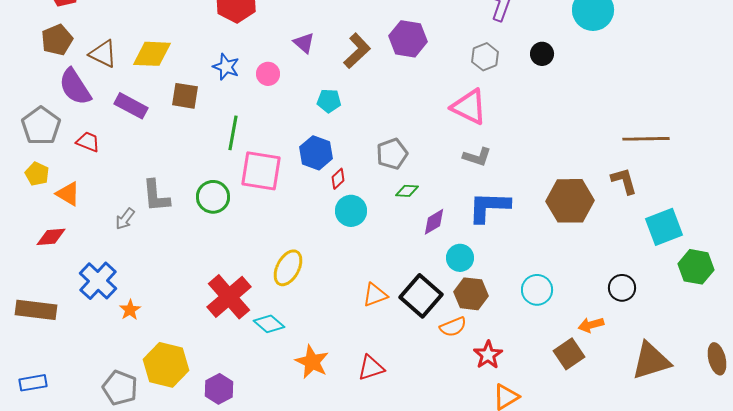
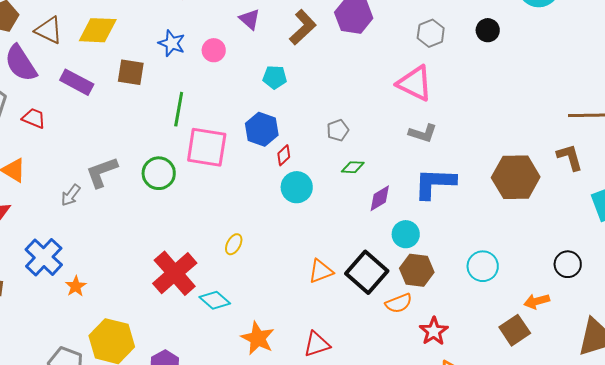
gray pentagon: (392, 154) -> (338, 130), size x0.7
gray L-shape: (156, 196) -> (102, 172), turned 75
yellow ellipse: (288, 268) -> (234, 244), size x0.6

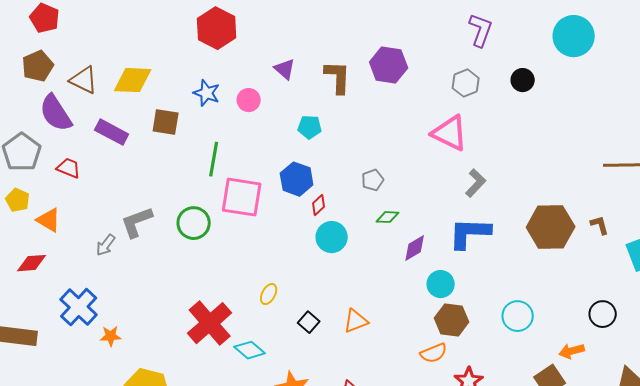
brown L-shape: (303, 27) -> (338, 77), turned -45
gray L-shape: (423, 133) -> (476, 183), moved, turned -64
brown L-shape: (570, 157) -> (600, 225), moved, size x0.7
black square: (367, 272) -> (309, 322), moved, size x0.5
orange star: (76, 286) -> (111, 336), turned 30

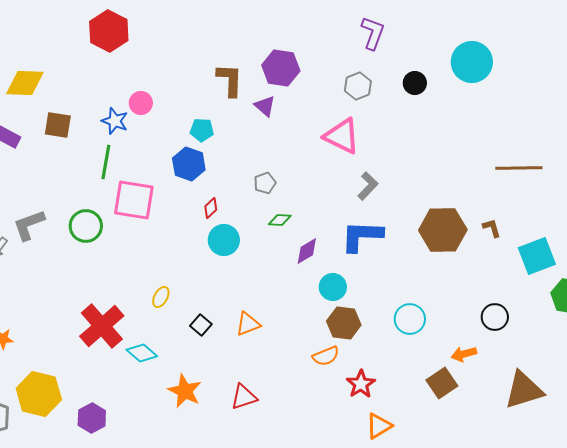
cyan circle: (574, 36) -> (472, 62), moved
purple triangle: (285, 69) -> (265, 106), moved
blue star: (207, 93) -> (115, 121), moved
blue hexagon: (297, 179) -> (189, 164), moved

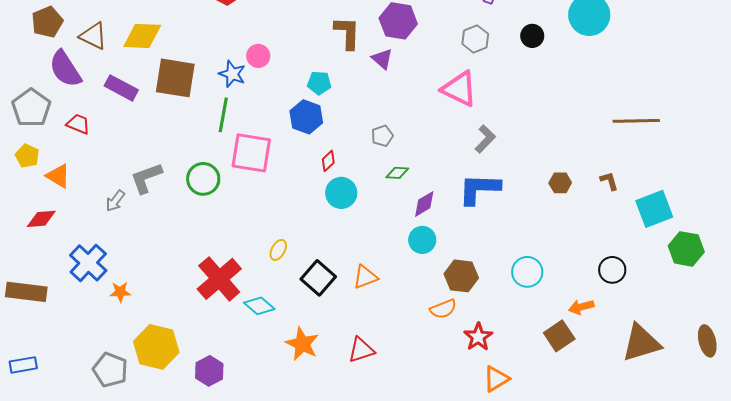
brown square: (58, 125) -> (175, 78), size x1.5
brown hexagon: (443, 230) -> (560, 183), size x0.5
cyan circle: (333, 287) -> (422, 240), moved
black square: (201, 325) -> (318, 278), size x1.6

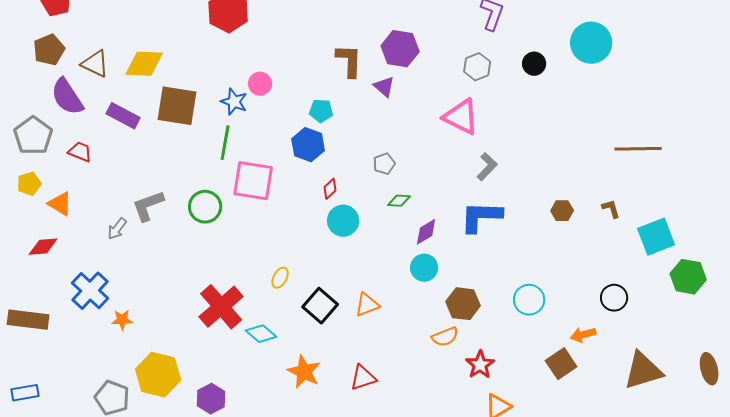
yellow pentagon: (27, 156) -> (29, 184), turned 30

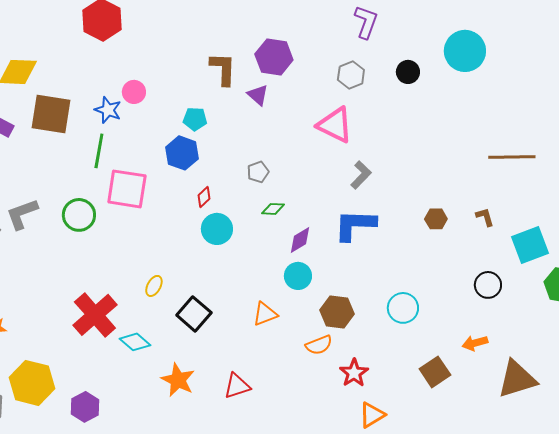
black circle: (614, 298) -> (488, 285), moved
orange triangle: (367, 305) -> (265, 314), moved
orange arrow: (583, 335) -> (475, 343), moved

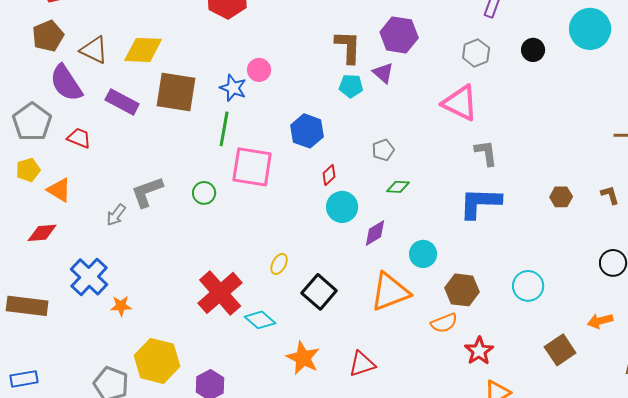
cyan pentagon: (195, 119) -> (351, 86), moved
gray L-shape: (361, 175) -> (486, 153), turned -52
green circle: (79, 215) -> (204, 193), size x0.7
purple diamond: (300, 240) -> (375, 233), moved
orange triangle: (265, 314) -> (390, 292), size x1.6

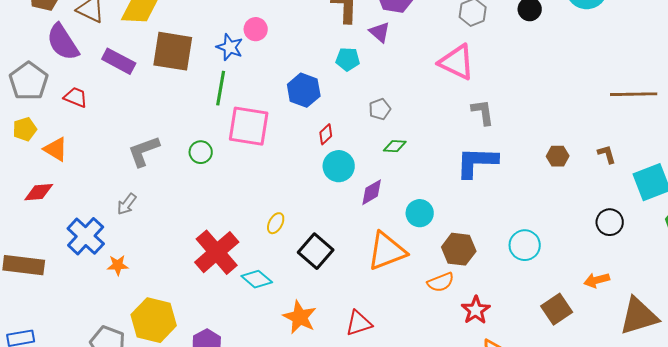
cyan pentagon: (351, 86) -> (348, 59), moved
gray arrow: (116, 215) -> (127, 204), moved

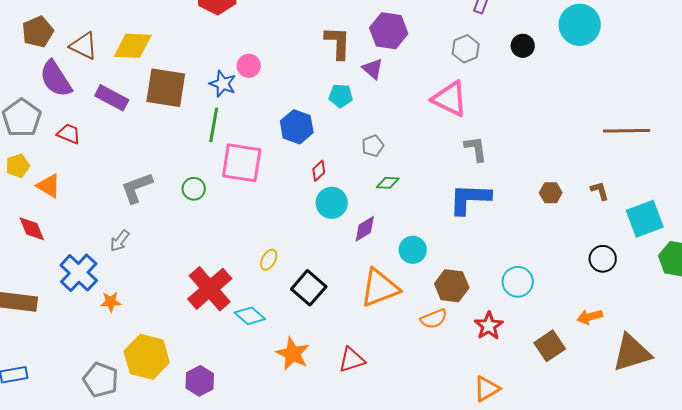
red diamond: (39, 192) -> (32, 229), turned 72
red star: (476, 310) -> (489, 326), moved

